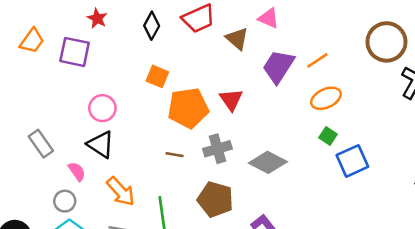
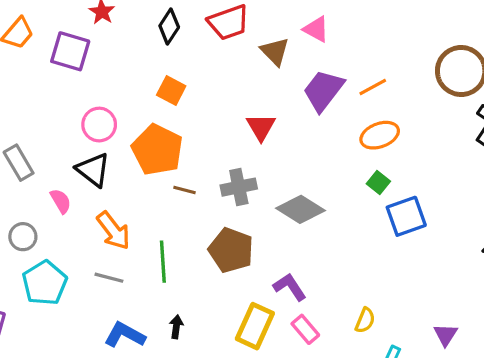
orange pentagon: (188, 108) -> (157, 150), moved, turned 30
gray circle: (65, 201) -> (23, 237), moved

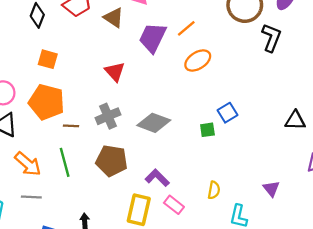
green square: (378, 183) -> (207, 130), moved, turned -35
blue square: (406, 216) -> (227, 113), size x0.7
green line: (163, 262) -> (65, 162), moved

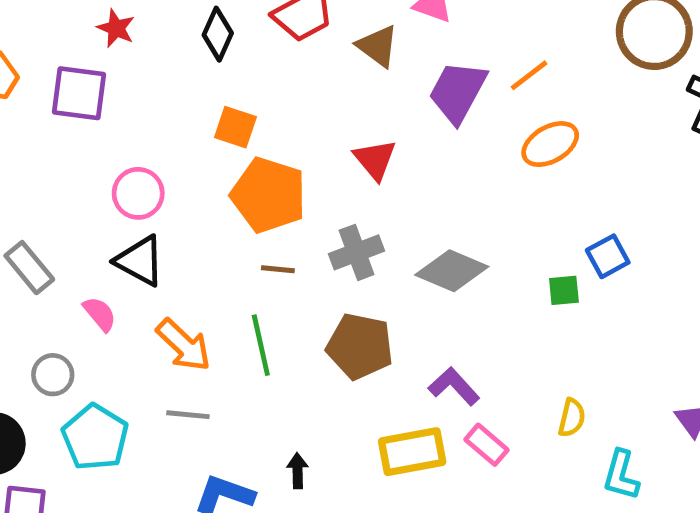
orange pentagon: (47, 102) -> (269, 195), moved
yellow rectangle: (139, 210) -> (412, 452), turned 64

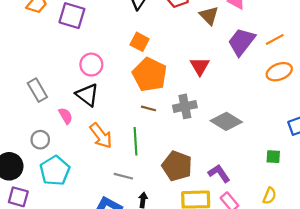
green square: (564, 290) -> (273, 157), moved
brown pentagon: (360, 346) -> (177, 166), moved
gray line: (188, 415) -> (123, 176), moved

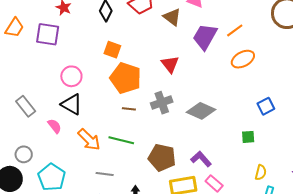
gray circle: (40, 140) -> (24, 154), moved
green line: (136, 141) -> (121, 140), turned -65
gray line: (123, 176) -> (105, 174), moved
yellow semicircle: (269, 196) -> (261, 172), moved

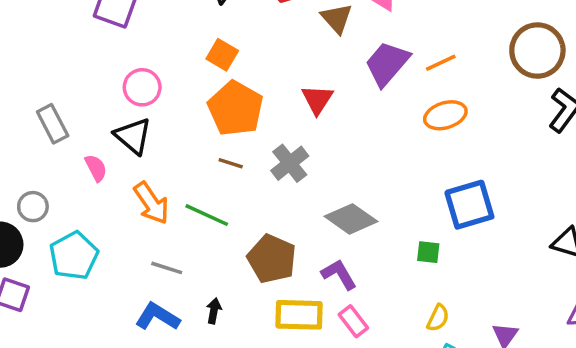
gray cross: (162, 103) -> (290, 163), turned -30
blue square: (266, 106) -> (469, 205), size x1.6
gray diamond: (201, 111) -> (351, 219), moved

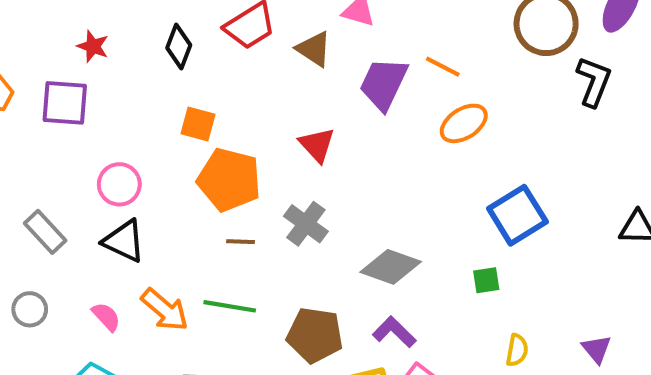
orange line: (441, 63) -> (443, 67), turned 68
gray rectangle: (53, 124) -> (45, 232), moved
pink semicircle: (96, 168) -> (106, 317), moved
gray circle: (33, 207) -> (30, 309), moved

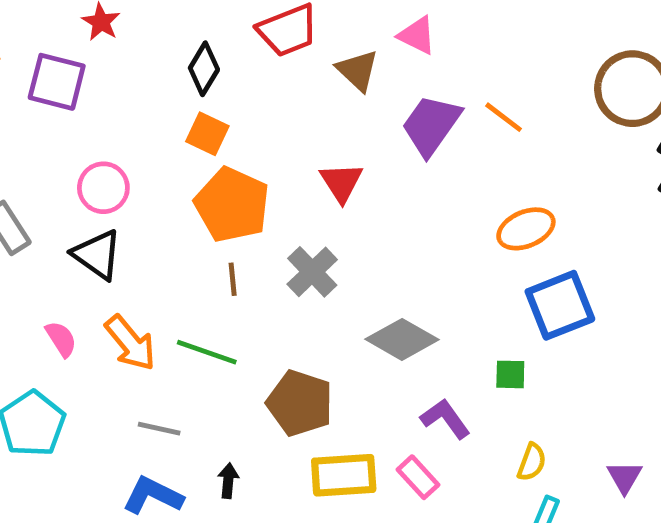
black diamond: (179, 46) -> (204, 69), moved
orange ellipse: (464, 123) -> (526, 229), moved
brown line: (240, 242) -> (233, 279), turned 72
purple L-shape: (394, 332) -> (445, 419), moved

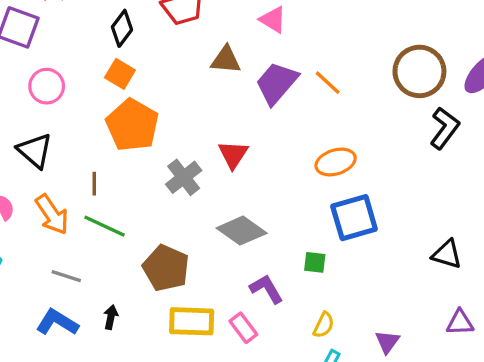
brown triangle: (357, 70) -> (226, 60), moved, turned -44
red triangle: (341, 182) -> (233, 154), moved
pink circle: (103, 188) -> (47, 86), moved
brown line: (233, 279) -> (94, 184), moved

